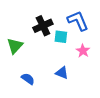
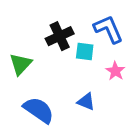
blue semicircle: (28, 79) -> (39, 110), size x1.6

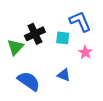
black cross: (60, 36) -> (35, 34), moved

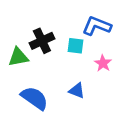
blue L-shape: (80, 22) -> (97, 26), turned -45
green triangle: (15, 47) -> (18, 57), turned 36

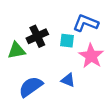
pink star: (103, 63) -> (91, 56), size x1.6
blue semicircle: (34, 98) -> (31, 87), turned -70

